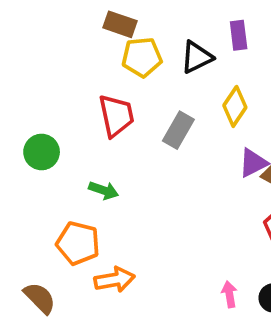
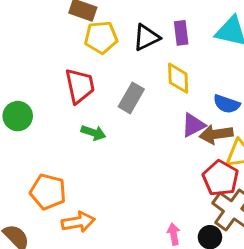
purple rectangle: (239, 35) -> (181, 33), moved
yellow diamond: (235, 106) -> (178, 78), turned -36
green arrow: (104, 190) -> (93, 133), moved

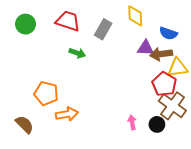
red trapezoid: (80, 86) -> (68, 21), turned -60
green circle: (18, 116) -> (26, 24), moved
purple triangle: (193, 125) -> (146, 48), turned 30

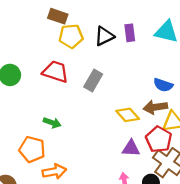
yellow diamond: (135, 16) -> (128, 115), moved, turned -40
purple triangle: (146, 48) -> (131, 148), moved
green arrow: (77, 53) -> (52, 123), moved

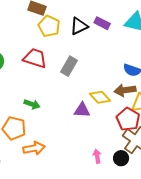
purple rectangle: (130, 33) -> (102, 23), turned -56
yellow pentagon: (71, 36) -> (49, 26), turned 30
purple triangle: (131, 148) -> (82, 110), moved

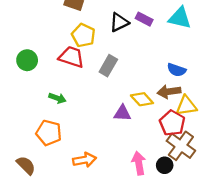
yellow pentagon: (49, 26) -> (83, 35), moved
green arrow: (32, 104) -> (57, 98), moved
orange arrow: (34, 148) -> (84, 160), moved
pink arrow: (97, 156) -> (139, 163), size x1.5

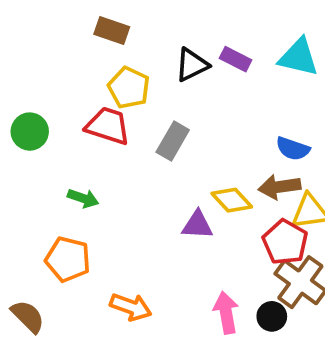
orange arrow: (84, 160) -> (131, 307), turned 30

